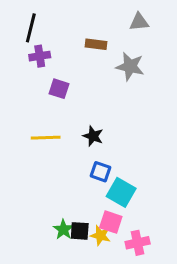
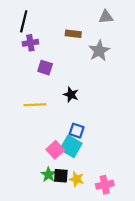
gray star: (130, 66) -> (99, 51), turned 30
black star: (93, 136) -> (71, 95), moved
cyan square: (121, 192) -> (71, 146), moved
pink square: (111, 222) -> (55, 150), moved, turned 30

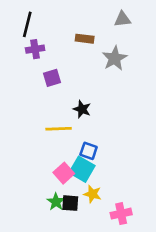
purple square: (45, 68) -> (52, 78), turned -35
yellow line: (35, 105) -> (59, 129), moved
yellow star: (77, 179) -> (92, 194), moved

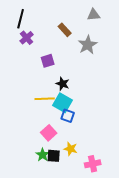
brown rectangle: (85, 39) -> (65, 30), turned 40
purple cross: (35, 49) -> (27, 38), turned -32
purple square: (52, 78) -> (48, 61), moved
cyan square: (82, 169) -> (63, 103), moved

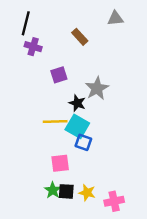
purple cross: (27, 38) -> (33, 47), turned -32
gray star: (88, 45) -> (97, 88), moved
pink square: (49, 133) -> (60, 163), turned 35
yellow star: (71, 149) -> (87, 193), moved

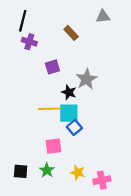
cyan square: (77, 126) -> (69, 113), turned -30
blue square: (83, 142) -> (74, 127), turned 32
black square: (66, 191) -> (21, 171), moved

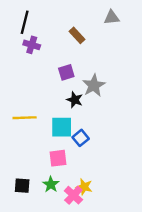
purple square: (52, 67) -> (66, 72), moved
yellow line: (49, 109) -> (25, 118), moved
cyan square: (69, 113) -> (62, 127), moved
pink cross: (102, 180) -> (73, 195), moved, turned -35

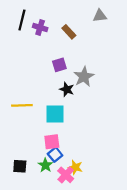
purple cross: (32, 45) -> (40, 28), moved
blue square: (81, 138) -> (55, 155), moved

